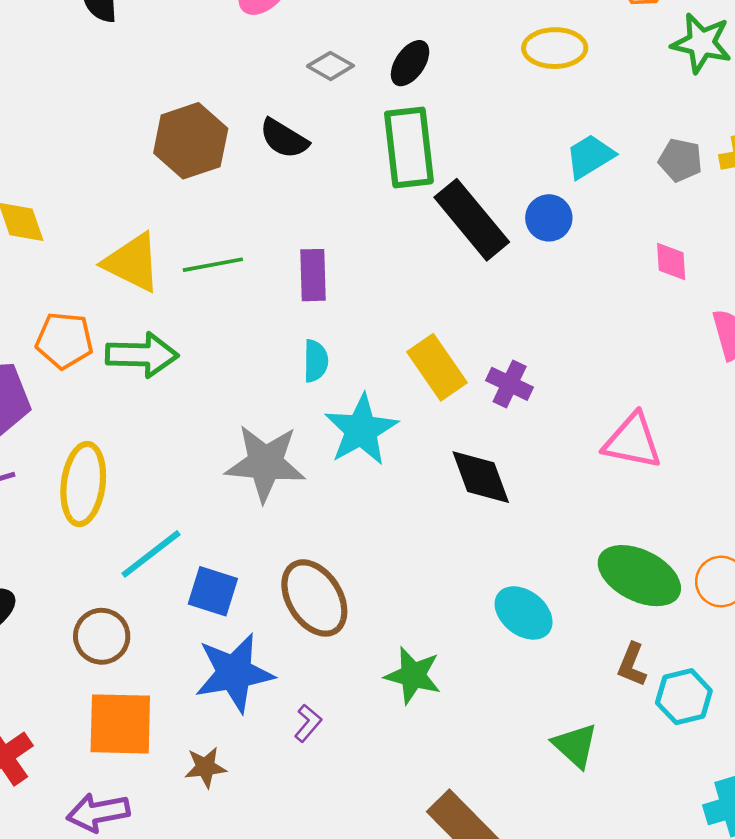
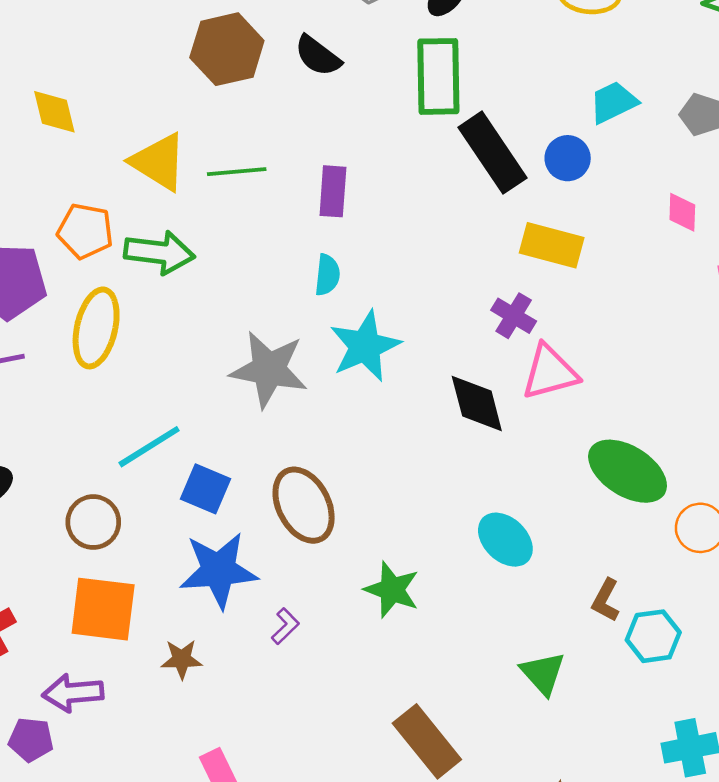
yellow rectangle: (437, 367) -> (552, 245), moved, turned -46
pink triangle: (633, 441) -> (550, 372), moved, turned -32
yellow ellipse: (83, 484) -> (96, 328), moved
green ellipse: (639, 576) -> (628, 471), moved

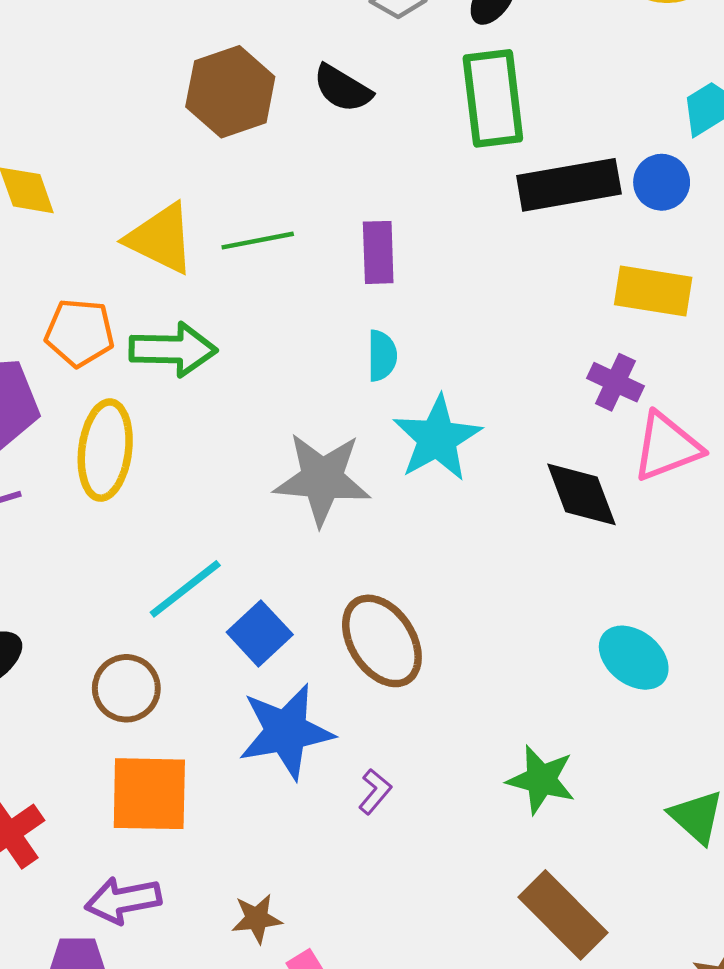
black rectangle: (493, 153) -> (569, 185), turned -60
blue square: (206, 489) -> (260, 633), turned 30
green star: (392, 590) -> (541, 780), moved
brown star: (182, 659) -> (257, 919), moved

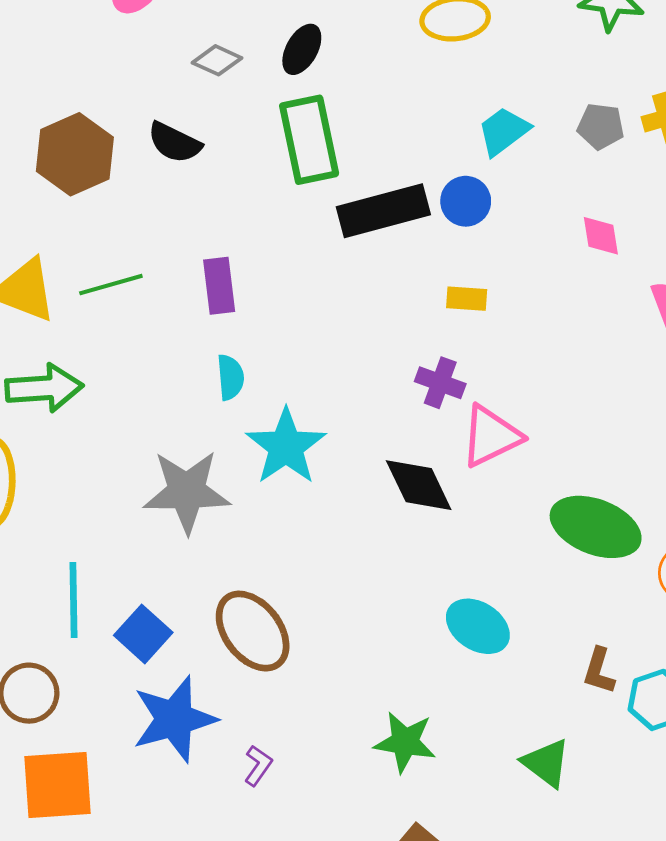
yellow rectangle: (653, 291) -> (467, 299), size x0.6
cyan line: (185, 589) -> (74, 600), turned -48

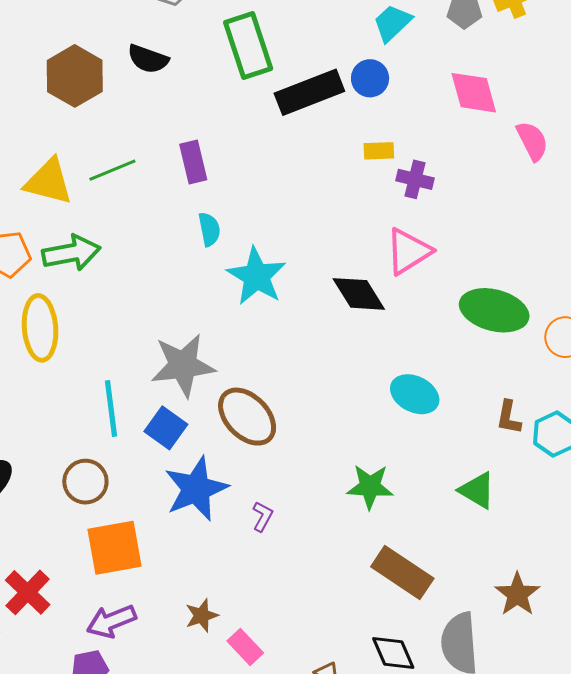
pink diamond: (601, 236) -> (474, 93), size x1.6
purple cross: (440, 383) -> (415, 179), moved
gray star: (187, 492) -> (183, 365), moved

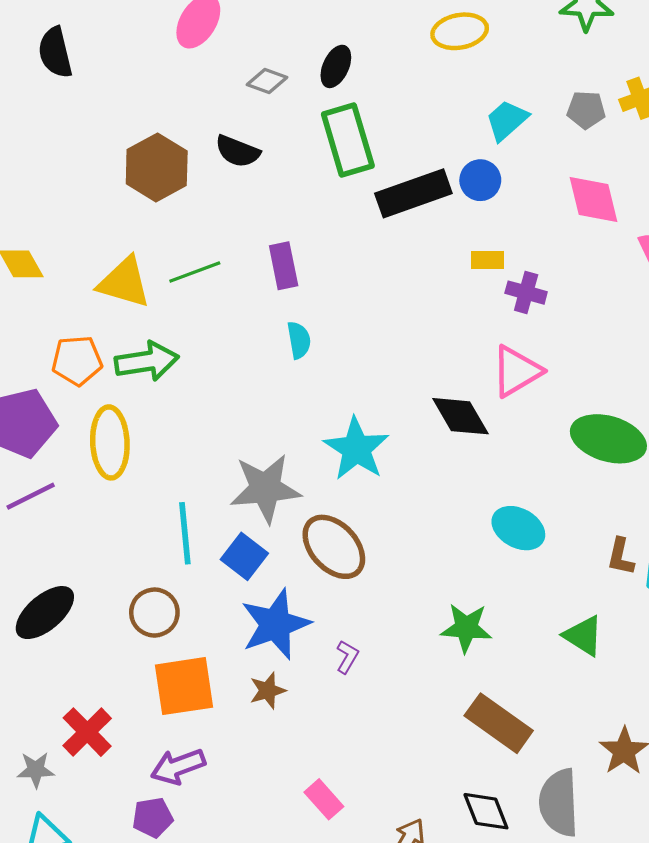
cyan star: (257, 276) -> (356, 449), moved
brown star: (202, 616) -> (268, 691), moved

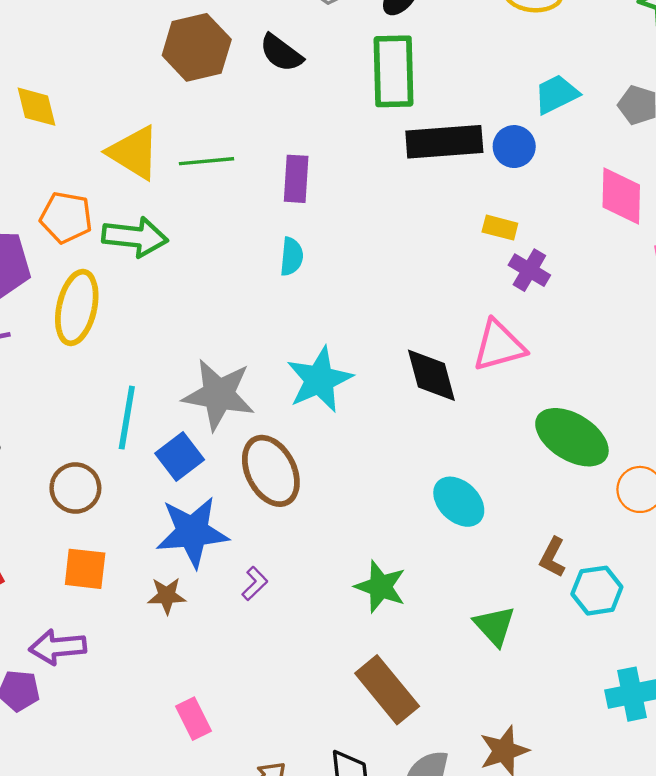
orange square: (184, 686) -> (85, 569), size x0.7

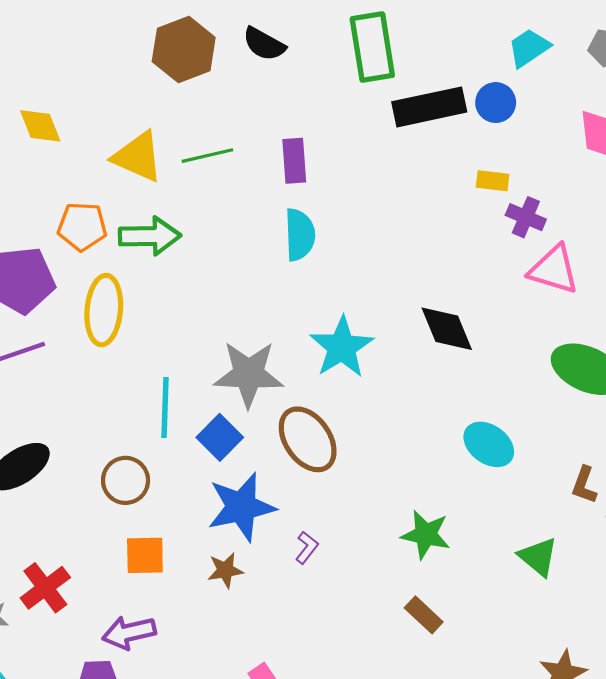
cyan semicircle: (291, 257) -> (300, 235), size x1.4
pink triangle: (499, 346) -> (554, 270), moved, turned 40
brown rectangle: (387, 690) -> (424, 615), moved, size x0.6

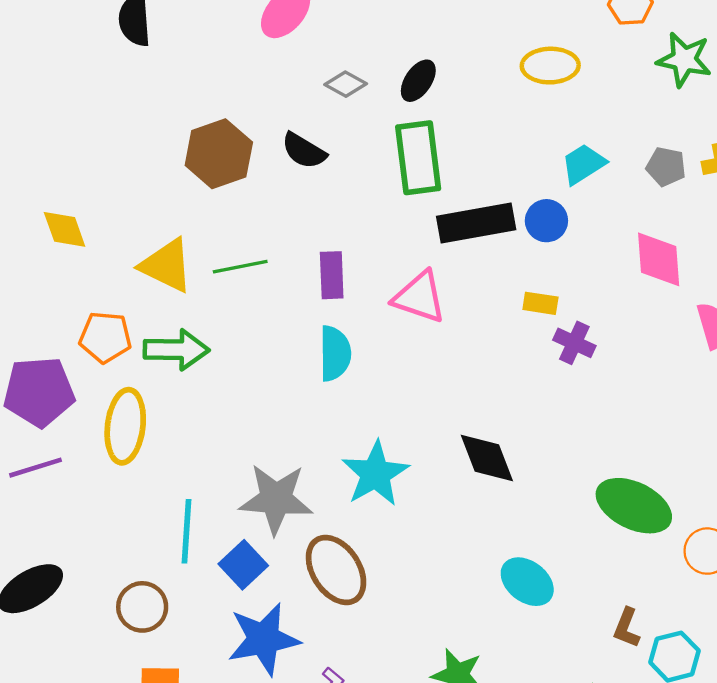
pink triangle: (554, 270) -> (419, 297), moved

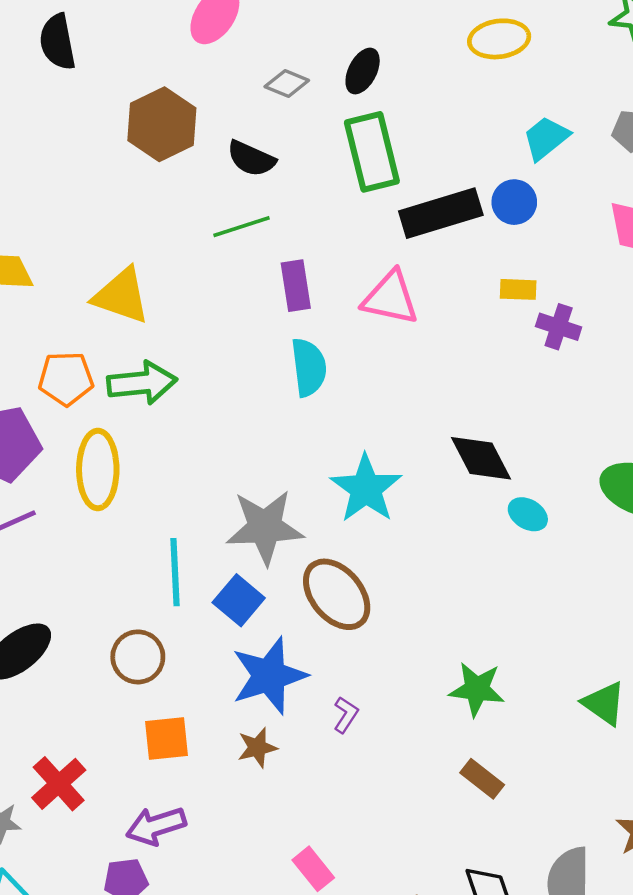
brown hexagon: (219, 154) -> (162, 124), moved
green line: (240, 267) -> (241, 227), moved
cyan ellipse: (527, 582) -> (528, 514), moved, size x0.7

